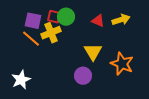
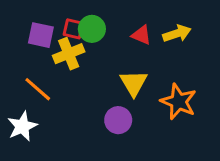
orange line: (31, 39) -> (38, 89), moved

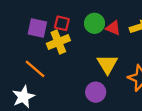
green circle: (92, 29) -> (94, 23), moved

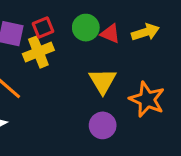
red square: (62, 23) -> (43, 28), turned -35
purple circle: (96, 92) -> (103, 125), moved

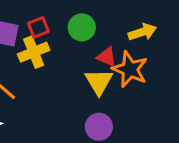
red triangle: (110, 34) -> (107, 57), moved
orange star: (147, 99) -> (130, 69), moved

